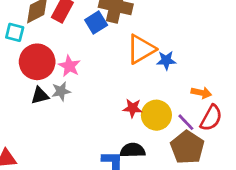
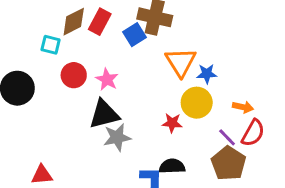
orange triangle: (141, 49) -> (181, 62), turned -32
red circle: (37, 62) -> (74, 75), size x0.7
gray star: (61, 91) -> (117, 137), moved, size x1.4
black triangle: (40, 95) -> (104, 114), moved, size x1.6
yellow circle: (156, 115) -> (197, 103), moved

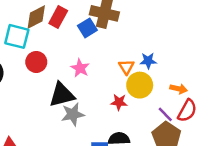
cyan square: (51, 45) -> (17, 36), size x1.5
orange triangle: (181, 62) -> (126, 67), moved, size x0.6
pink star: (107, 79) -> (80, 68), moved

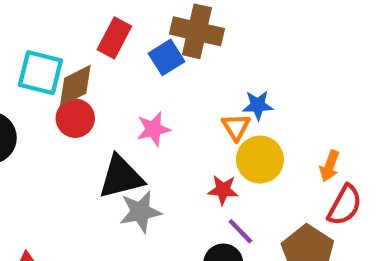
brown diamond: (36, 17) -> (75, 86), moved
blue star: (148, 61) -> (258, 105), moved
pink star: (80, 68) -> (153, 129), turned 30
orange arrow: (179, 89) -> (329, 166), turned 98
purple line: (165, 114) -> (240, 231), moved

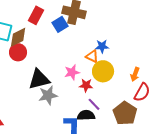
orange triangle: (236, 127) -> (92, 56), turned -32
pink star: (153, 129) -> (72, 72), moved

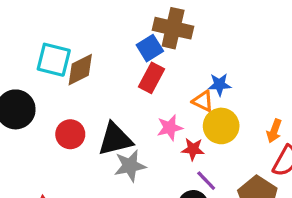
red rectangle: (36, 15) -> (152, 78), moved
red circle: (18, 52) -> (70, 134), moved

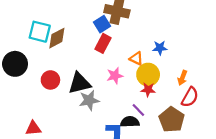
blue star: (219, 85) -> (160, 48), moved
red star: (193, 149) -> (148, 90), moved

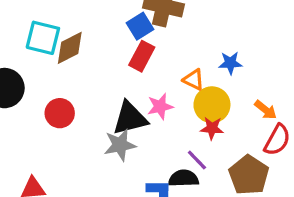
orange arrow: (182, 78) -> (266, 110), turned -72
black triangle: (79, 83) -> (130, 118), moved

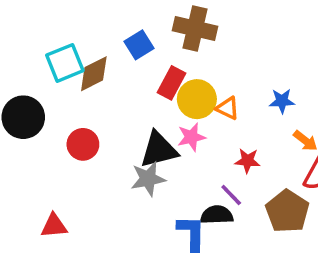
blue square: (140, 26) -> (139, 45), moved
cyan square: (43, 38) -> (65, 63), turned -36
blue star: (230, 63) -> (282, 101), moved
yellow circle: (212, 105) -> (197, 99), moved

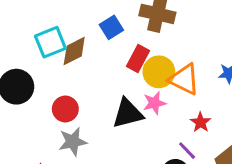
orange triangle: (228, 108) -> (184, 79), size x1.6
red star: (248, 161) -> (200, 122), turned 30
gray star: (148, 179) -> (73, 142), moved

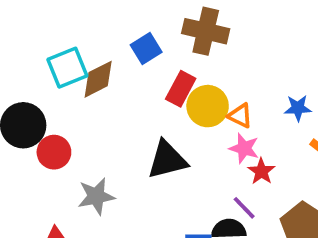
orange triangle: (184, 79) -> (240, 116), size x0.6
pink star: (154, 103) -> (244, 148), moved, turned 30
red circle: (65, 109) -> (54, 152), moved

